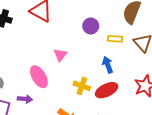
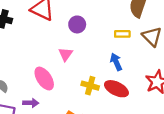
purple circle: (91, 26) -> (77, 24), moved
red ellipse: (107, 90) -> (116, 89), turned 55

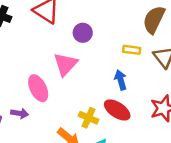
pink triangle: (66, 54) -> (65, 64), size x1.5
yellow cross: (90, 86) -> (88, 118), moved

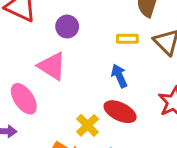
pink triangle: (65, 64) -> (52, 66), turned -32
yellow cross: (88, 118) -> (88, 125), turned 30

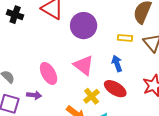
purple circle: (67, 27) -> (84, 26), size x1.6
pink triangle: (52, 66) -> (84, 65), moved

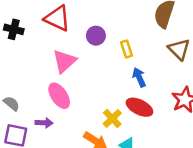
purple circle: (84, 26) -> (96, 36), size x0.6
yellow rectangle: (125, 38) -> (126, 49), moved, turned 72
pink triangle: (84, 65) -> (64, 61), moved, turned 45

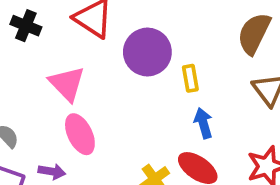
purple circle: (96, 36) -> (147, 52), size x1.6
pink triangle: (64, 61) -> (67, 84), moved, turned -40

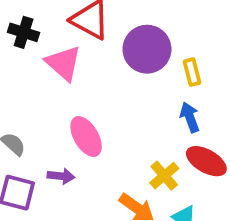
pink triangle: (67, 84) -> (63, 63), moved
blue arrow: (203, 123) -> (190, 117), moved

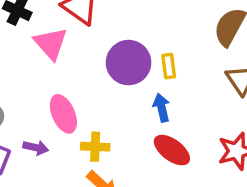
purple circle: (147, 49) -> (129, 63), moved
yellow cross: (164, 176) -> (95, 147), moved, turned 36

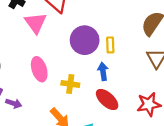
yellow cross: (95, 147) -> (70, 84), moved
purple arrow: (36, 148) -> (14, 103), moved

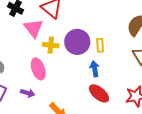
yellow cross: (70, 84) -> (51, 45), moved
purple arrow: (14, 103) -> (28, 93), moved

